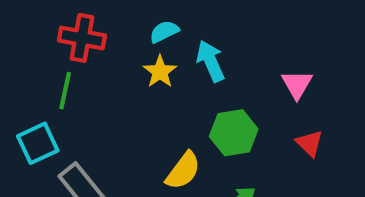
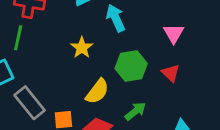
yellow star: (160, 72) -> (82, 48), moved
red triangle: (310, 143) -> (171, 73), moved

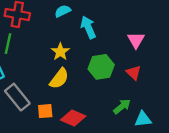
yellow semicircle: (97, 91) -> (59, 78), moved
green arrow: (135, 111) -> (122, 106), moved

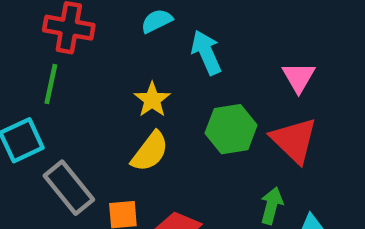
red triangle: (134, 73) -> (294, 140), size x1.6
green arrow: (122, 106) -> (272, 206), turned -36

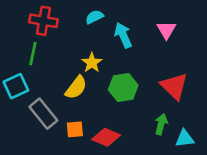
pink triangle: (299, 77) -> (166, 30), moved
green hexagon: (231, 129) -> (123, 88), moved
yellow semicircle: (150, 152) -> (76, 88), moved

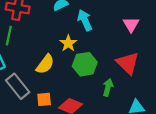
pink triangle: (166, 30) -> (131, 25), moved
yellow star: (92, 63) -> (68, 43), moved
green arrow: (161, 124) -> (108, 87), moved

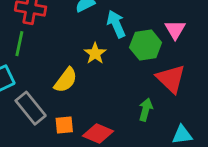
green hexagon: (85, 64) -> (146, 45), moved

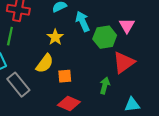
yellow star: (95, 53) -> (55, 37), moved
red triangle: (171, 79) -> (124, 62), turned 40
orange square: (64, 125) -> (65, 76), moved

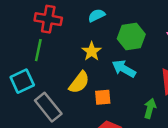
cyan arrow: (83, 21) -> (124, 69), moved, turned -36
green hexagon: (105, 37) -> (131, 36), moved

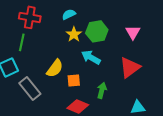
yellow star: (92, 51) -> (74, 34), moved
green arrow: (150, 108) -> (102, 90), moved

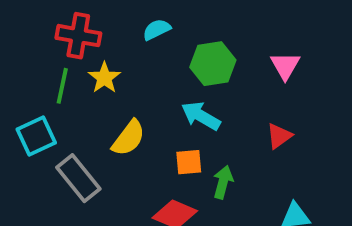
yellow star: (74, 34) -> (104, 78), moved
red triangle: (130, 67) -> (279, 136), size x0.6
orange square: (74, 80) -> (189, 162), moved

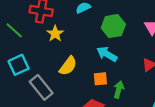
green line: (62, 86) -> (14, 30), moved, turned -60

